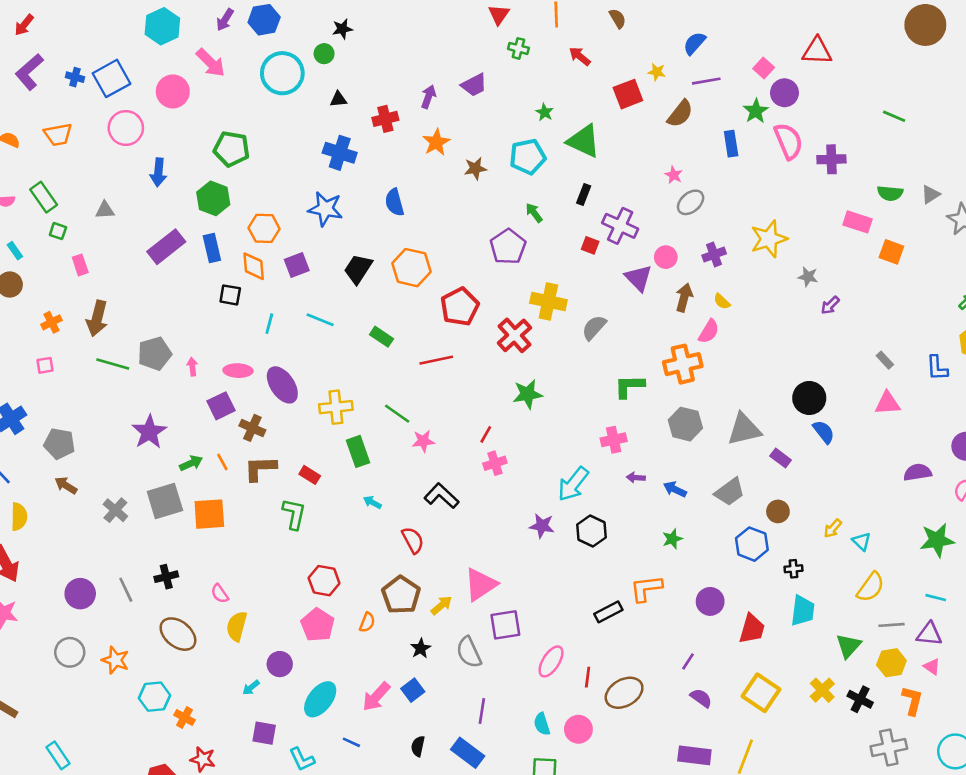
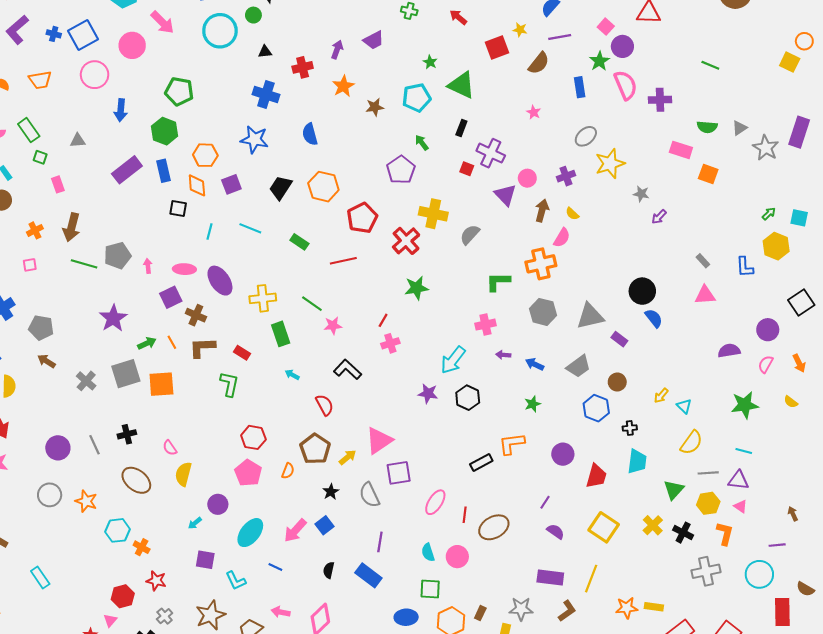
gray ellipse: (691, 202) -> (586, 136), moved

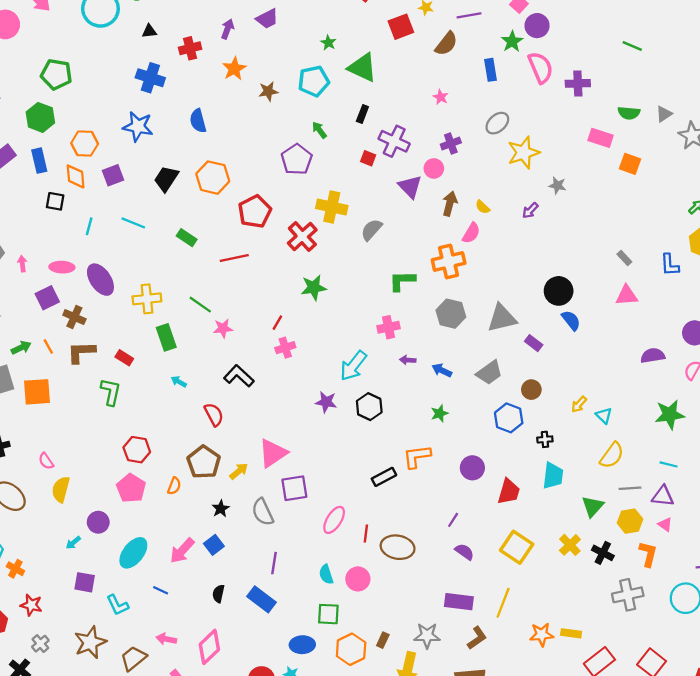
purple cross: (566, 176) -> (451, 144), moved
purple arrow: (659, 217) -> (530, 210), moved
brown ellipse: (494, 527) -> (398, 547), turned 40

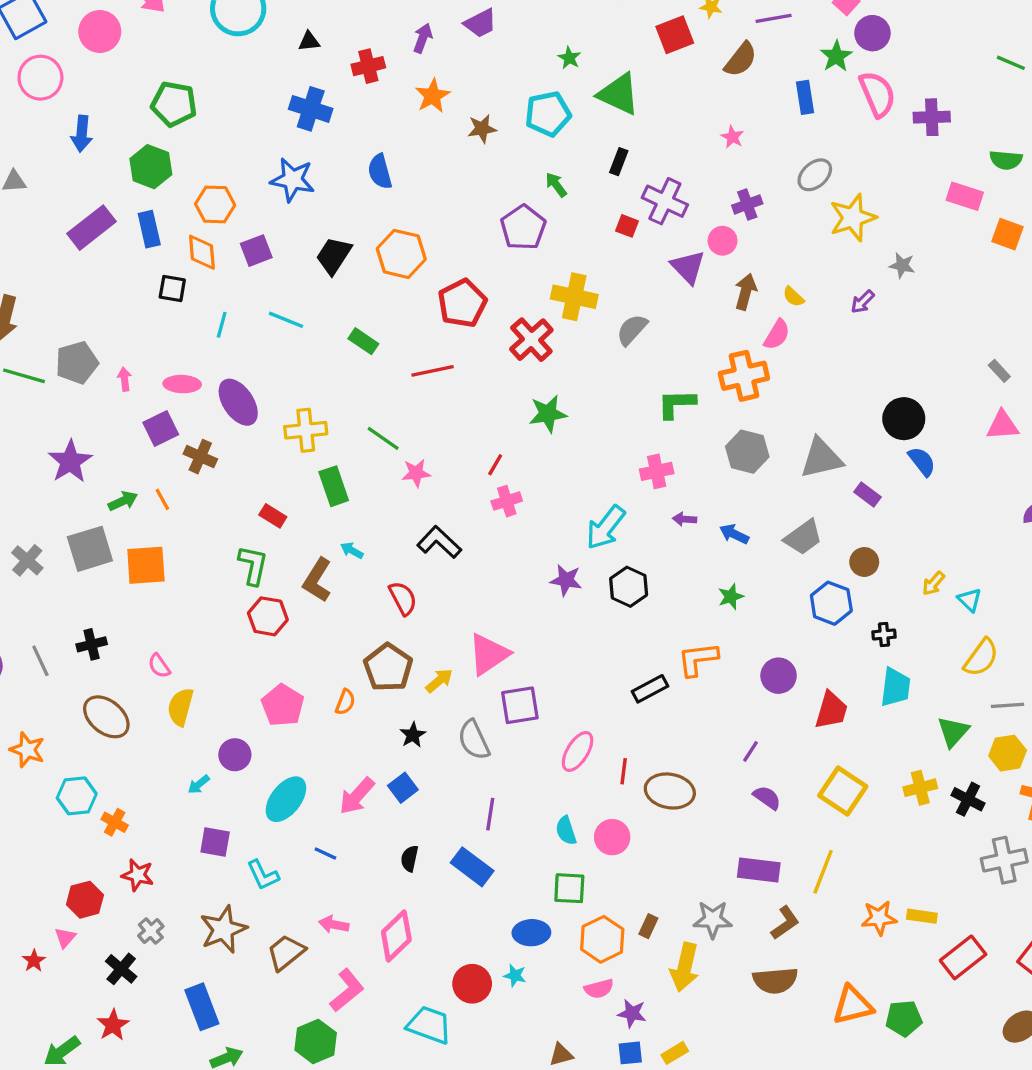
brown L-shape: (81, 352) -> (317, 580), moved, turned -56
red hexagon: (137, 450) -> (268, 616), moved
yellow cross: (570, 545) -> (920, 788), turned 30

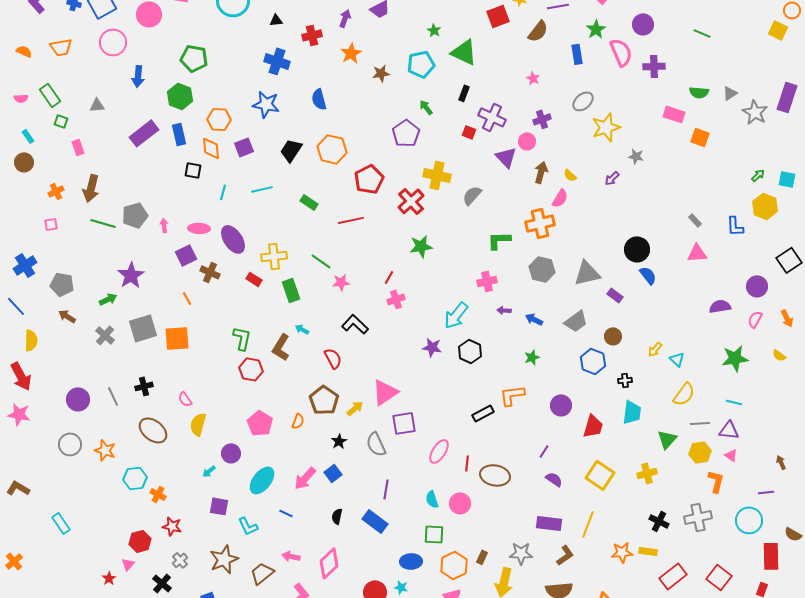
purple circle: (872, 33) -> (643, 24), moved
cyan line: (286, 320) -> (262, 189), turned -35
green arrow: (123, 501) -> (108, 299), moved
red rectangle: (273, 516) -> (254, 279), moved
black cross: (968, 799) -> (659, 521), moved

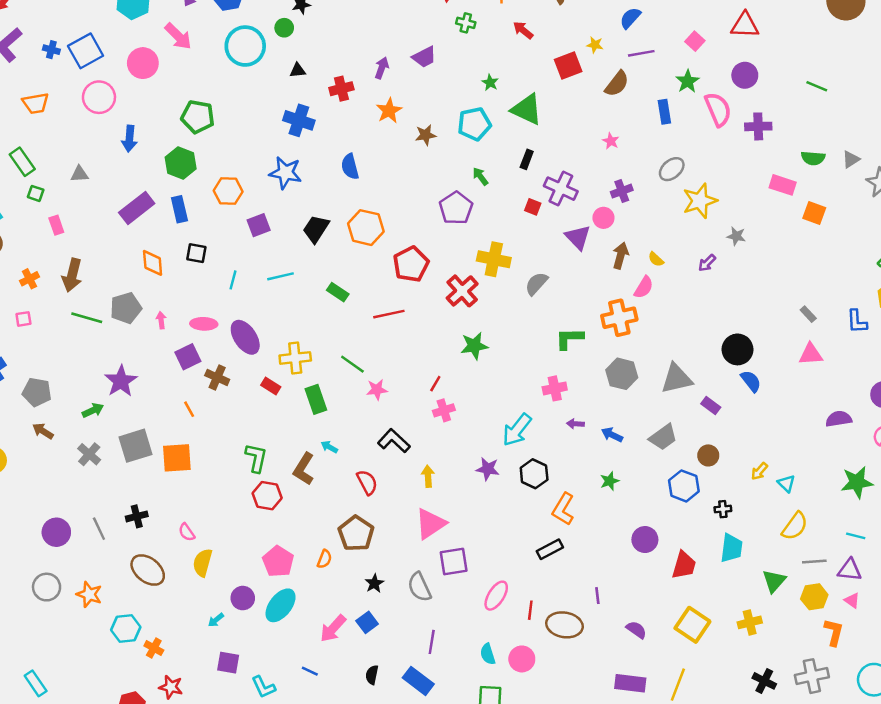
orange diamond: (211, 148) -> (153, 263), moved
orange L-shape: (512, 395) -> (563, 509), moved, turned -52
yellow arrow: (355, 408) -> (428, 476), moved, turned -54
purple line: (544, 451) -> (597, 596), moved, turned -40
cyan ellipse: (262, 480) -> (281, 605), moved

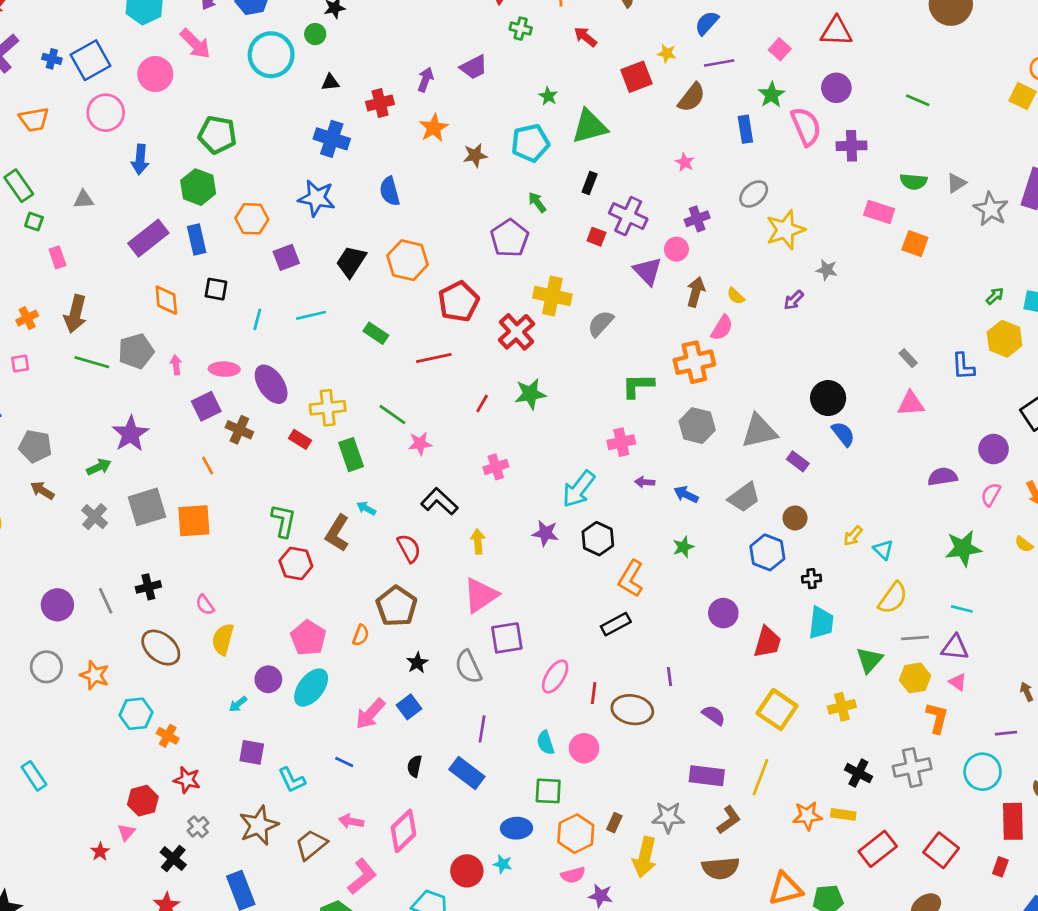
green triangle: (527, 109) -> (590, 126), turned -40
red line: (435, 384) -> (482, 404), moved

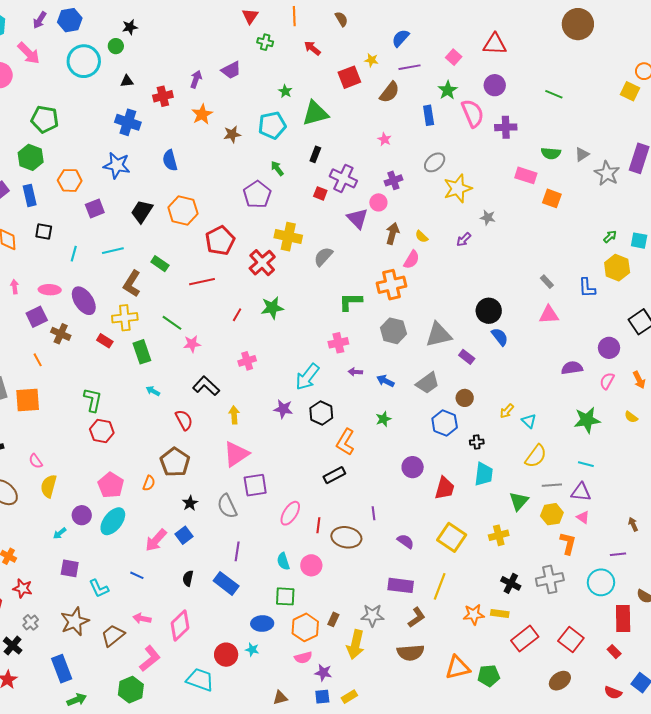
brown L-shape: (337, 533) -> (132, 284), moved
red rectangle: (1000, 867) -> (614, 652), turned -64

